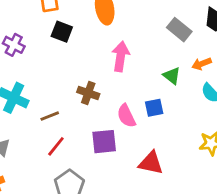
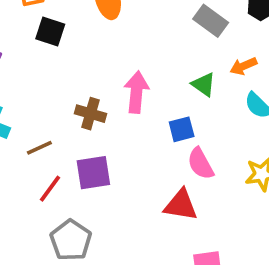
pink arrow: (121, 56) -> (136, 92), moved
pink semicircle: (126, 116) -> (200, 164), moved
purple square: (104, 142) -> (93, 173), moved

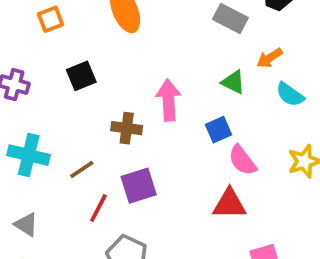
black square: (50, 32) -> (81, 76), moved, turned -32

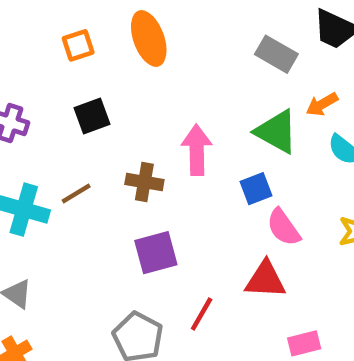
orange square: (51, 19) -> (78, 45), moved
green triangle: (233, 82) -> (276, 132), size x1.5
brown line: (82, 170) -> (76, 193), moved
red line: (98, 208) -> (202, 314), moved

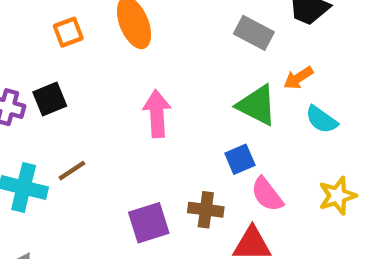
black square: (92, 116) -> (50, 99), moved
pink arrow: (197, 150) -> (157, 114), moved
brown cross: (144, 182) -> (206, 210), moved

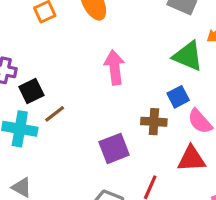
black square: (50, 99) -> (31, 91), moved
brown cross: (206, 210) -> (154, 122), moved

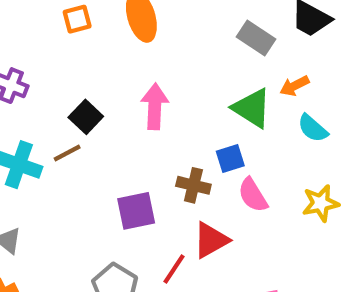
black square: (31, 91) -> (86, 117), moved, turned -30
red triangle: (191, 159) -> (211, 240), moved, turned -36

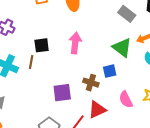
black square: (86, 117) -> (42, 45), turned 35
brown line: (67, 153) -> (31, 62), turned -56
pink semicircle: (253, 195) -> (126, 100), moved

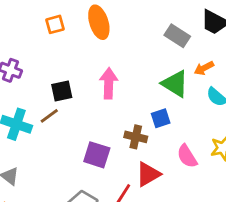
brown line: (31, 62) -> (49, 116), turned 48
purple square: (62, 93) -> (97, 155), turned 30

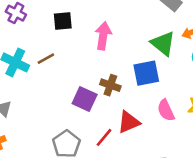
black square: (62, 91) -> (63, 21), moved
blue square: (161, 118) -> (146, 73), size x1.5
brown cross: (136, 137) -> (110, 85), moved

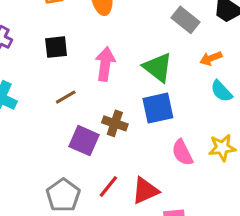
green triangle: (163, 43) -> (158, 67), moved
brown line: (46, 59) -> (66, 97), moved
red triangle: (129, 122) -> (145, 191), moved

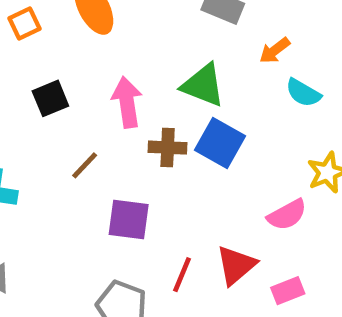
blue square: (158, 108) -> (220, 143), turned -32
brown cross: (115, 123) -> (168, 148), moved
pink semicircle: (182, 152) -> (287, 215), moved, turned -76

